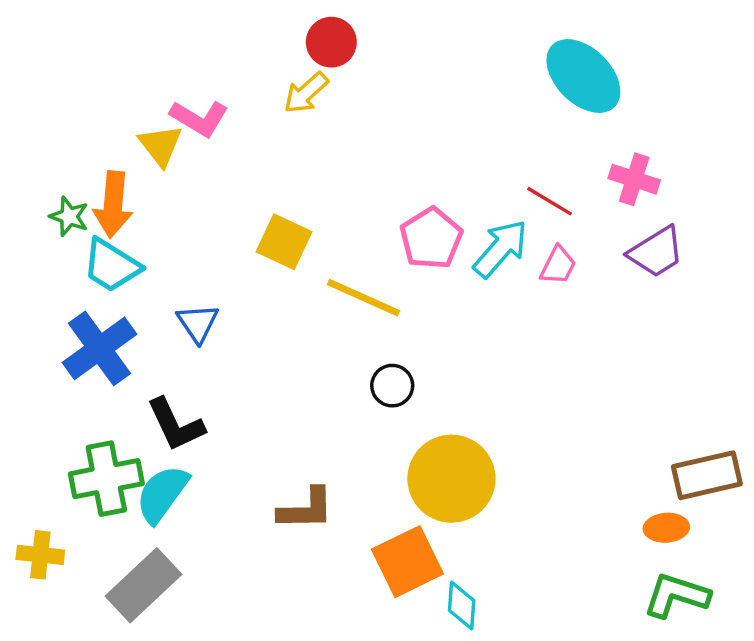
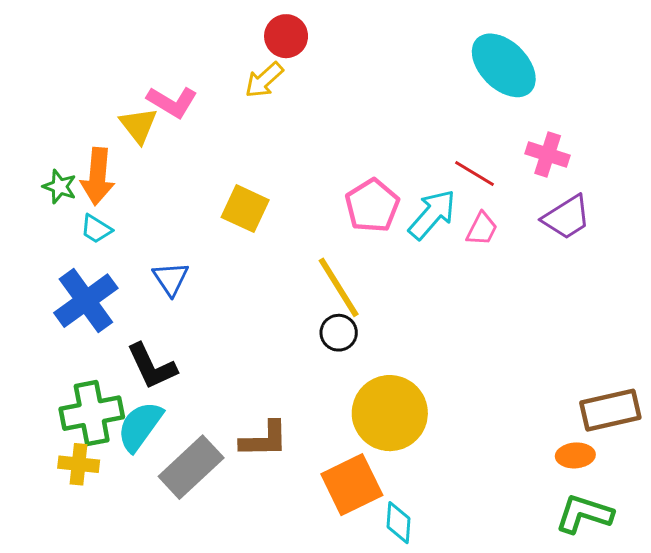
cyan trapezoid: (111, 265) -> (96, 229), size x0.6
yellow line: (363, 298) -> (339, 287), moved, turned 34
yellow cross: (40, 555) -> (79, 464), moved
gray rectangle: (144, 585) -> (191, 467), moved

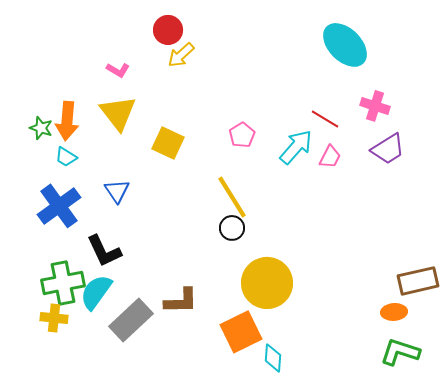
red circle: (286, 36) -> (168, 30), moved
pink L-shape: (172, 102) -> (118, 70), size x0.7
yellow triangle: (138, 125) -> (118, 113), moved, size x1.4
pink pentagon: (372, 206) -> (242, 135), moved, size x0.7

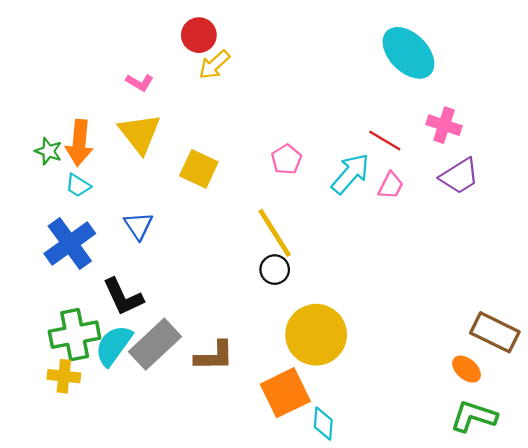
brown rectangle: (418, 281) -> (495, 332), turned 39
orange ellipse: (394, 312) -> (466, 369), turned 45
gray rectangle: (131, 320) -> (155, 344), moved

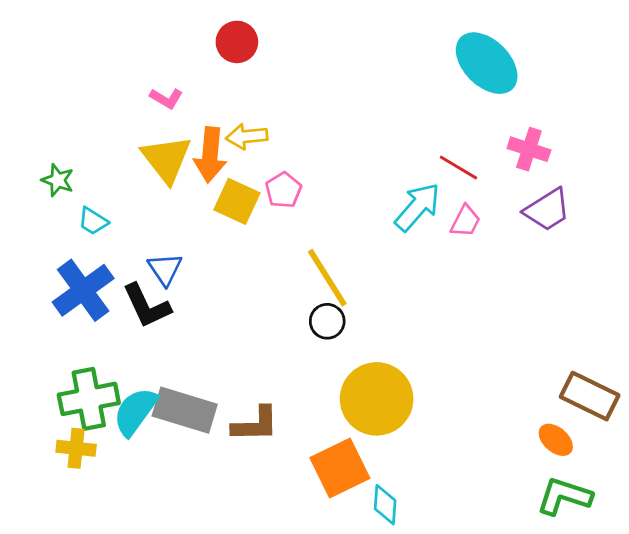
yellow arrow: (214, 65) -> (247, 136), moved, turned 36
orange arrow: (79, 143) -> (210, 155), moved
pink pentagon: (286, 159) -> (283, 190), moved
black L-shape: (123, 297) -> (147, 306), moved
gray rectangle: (155, 344) -> (185, 410), turned 60

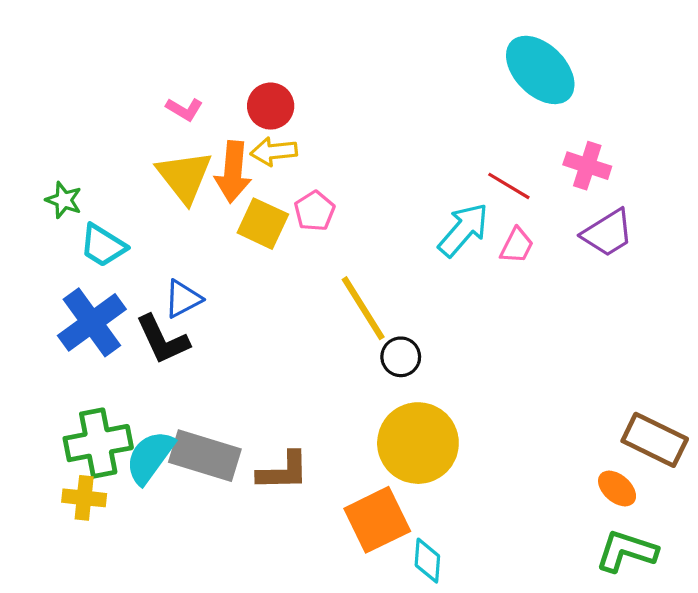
red circle: (237, 42) -> (271, 106), moved
cyan trapezoid: (93, 221) -> (103, 246), size x1.4
blue triangle: (165, 269) -> (183, 299), turned 36
black circle: (327, 321) -> (401, 357), moved

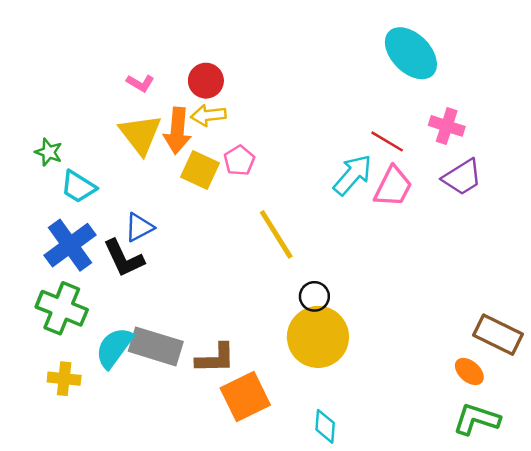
pink trapezoid: (517, 246) -> (393, 187), size x1.5
black circle: (401, 357) -> (314, 296), moved
green cross: (98, 443) -> (62, 308), moved, turned 33
orange square: (377, 520) -> (245, 397), moved

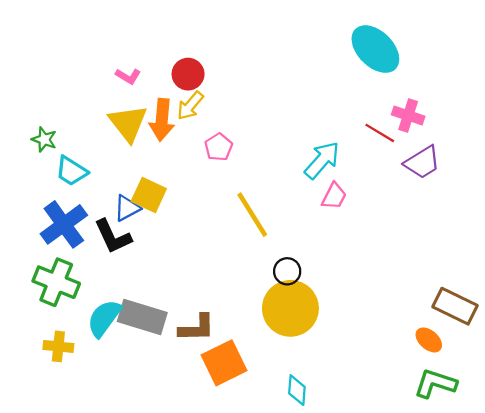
yellow arrow: (208, 115) -> (190, 106), turned -44
red line: (387, 141) -> (380, 133), moved
yellow square: (200, 170) -> (149, 195), moved
pink trapezoid: (393, 187) -> (334, 196), moved, size x0.7

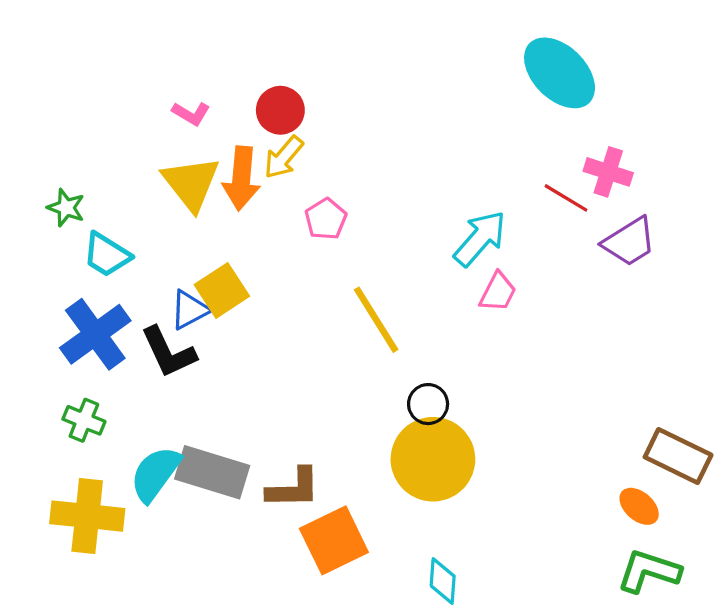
yellow square: (149, 195) -> (222, 290), turned 32
green cross: (56, 282) -> (84, 420), size x0.6
yellow cross: (58, 346) -> (87, 516), size x1.6

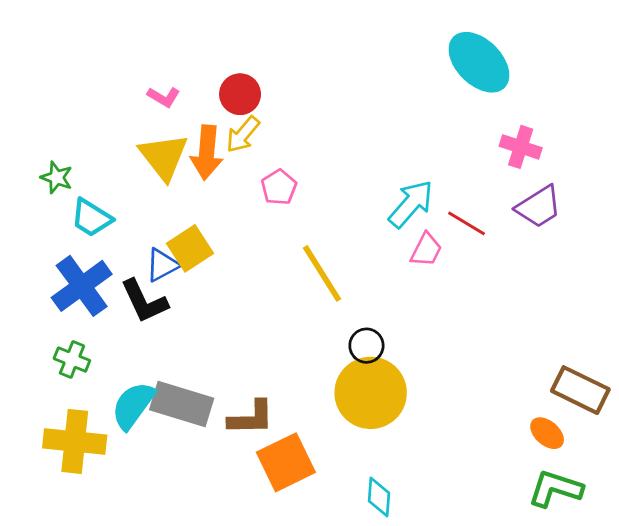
red line: (566, 198) -> (466, 223), moved

